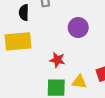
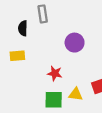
yellow rectangle: (18, 41) -> (17, 56), size x0.6

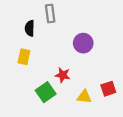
yellow rectangle: (17, 56) -> (24, 57), turned -72
green square: (54, 100) -> (46, 92), moved, turned -36

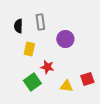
gray rectangle: (50, 13) -> (40, 22), moved
yellow rectangle: (24, 57) -> (29, 49), moved

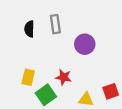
yellow rectangle: (29, 49) -> (28, 77), moved

